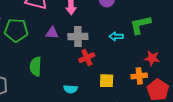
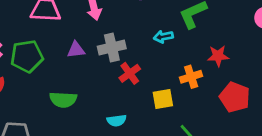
green semicircle: (36, 66) -> (63, 100), turned -78
orange cross: (139, 76) -> (191, 77), moved

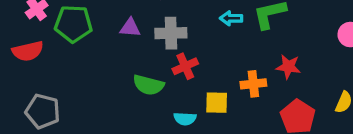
cyan arrow: (163, 37) -> (231, 18), moved
green semicircle: (63, 100) -> (148, 85), moved
cyan semicircle: (117, 120) -> (185, 119), moved

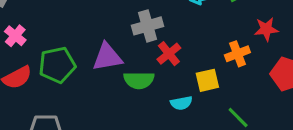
green pentagon: (73, 24) -> (57, 65), moved
purple triangle: (130, 28) -> (107, 57), moved, size x1.5

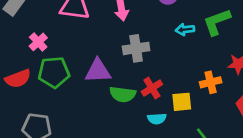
pink cross: (15, 36) -> (38, 42), moved
red cross: (169, 54) -> (152, 88), moved

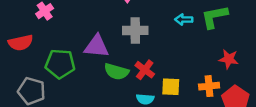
green pentagon: (54, 72) -> (60, 64), moved
orange cross: (211, 82) -> (209, 86), moved
red cross: (152, 88) -> (145, 70), turned -30

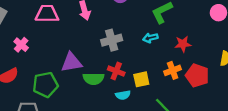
cyan arrow: (184, 20) -> (150, 38), moved
gray cross: (135, 30) -> (112, 40), moved

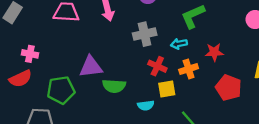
gray cross: (112, 40) -> (145, 34), moved
pink cross: (21, 45) -> (30, 54), moved, turned -32
orange cross: (173, 70) -> (189, 69), moved
red cross: (116, 71) -> (157, 66), moved

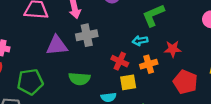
gray cross: (145, 34) -> (87, 35), moved
purple triangle: (91, 67) -> (57, 45), moved

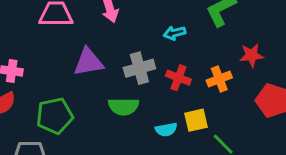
gray cross: (87, 35) -> (139, 68), moved
cyan arrow: (140, 41) -> (175, 33), moved
yellow square: (128, 82) -> (196, 120), moved

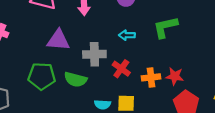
red star: (251, 55) -> (175, 76), moved
green pentagon: (55, 116) -> (42, 76), moved

